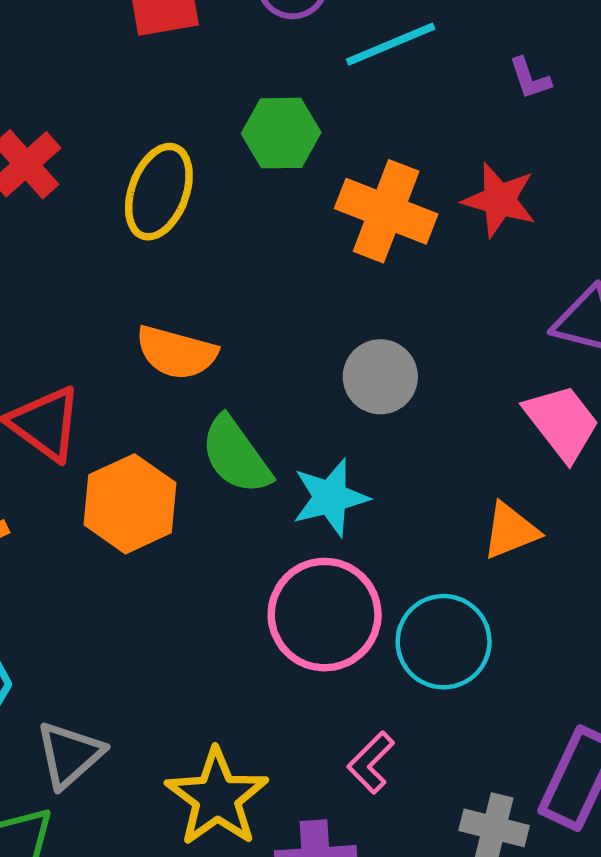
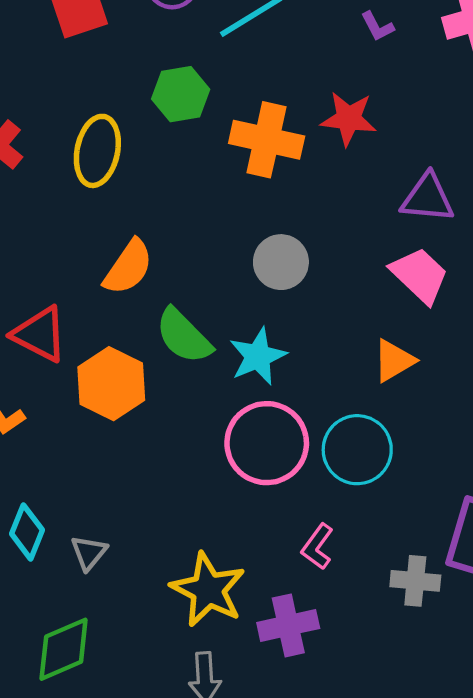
purple L-shape: (530, 78) -> (377, 26), moved
orange semicircle: (176, 353) -> (128, 267), turned -62
gray triangle: (70, 755) -> (89, 553), moved, size x0.7

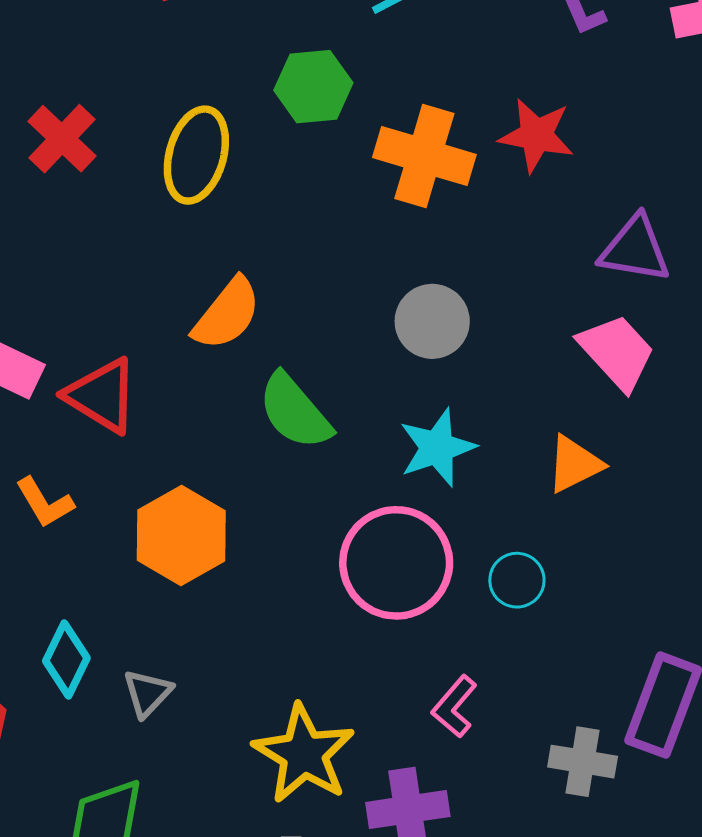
cyan star: (258, 356) -> (437, 448), moved
orange hexagon: (111, 384) -> (181, 535), moved
cyan circle: (357, 450) -> (517, 580), size x0.6

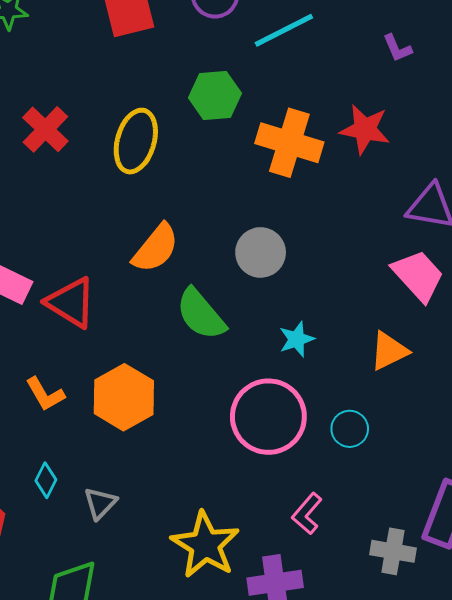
gray circle: (432, 321) -> (261, 252), moved
cyan star: (437, 448) -> (297, 339), size x0.7
orange L-shape: (45, 503) -> (45, 394), moved
cyan diamond: (66, 660) -> (46, 480), size x0.7

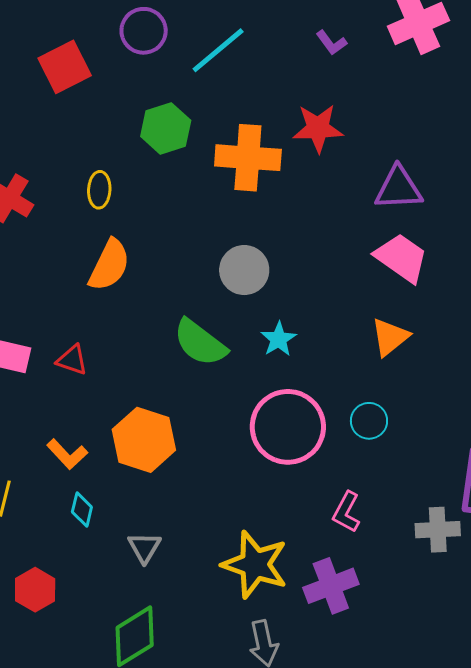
yellow ellipse: (136, 141) -> (99, 190), size x0.6
orange semicircle: (156, 248) -> (109, 265), moved
red triangle: (71, 303) -> (72, 360), size x0.6
cyan star: (297, 339) -> (279, 339), moved
cyan diamond: (46, 480) -> (82, 509), moved

